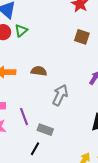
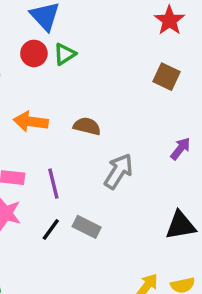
purple line: (24, 117) -> (53, 184), moved
black line: (35, 149) -> (51, 230), moved

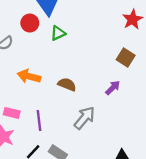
red circle: (34, 53) -> (30, 23), moved
purple arrow: (180, 149) -> (113, 88), moved

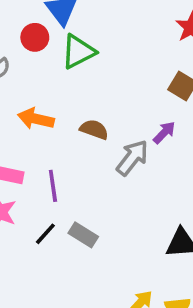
green triangle: (58, 33) -> (78, 52), size x1.5
gray arrow: (85, 118) -> (132, 158), moved

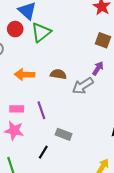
gray arrow: (132, 158) -> (83, 86), turned -150
black line: (45, 234) -> (43, 152), moved

